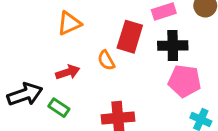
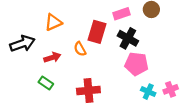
black cross: (173, 46) -> (128, 38), turned 30
black arrow: (25, 94) -> (22, 44), moved

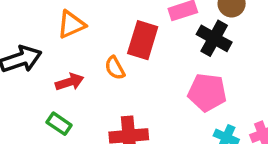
black cross: (128, 38) -> (214, 38), moved

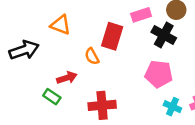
orange triangle: (71, 24) -> (61, 25), turned 45
red arrow: (70, 82) -> (67, 78), moved

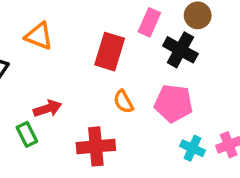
pink rectangle: (141, 15) -> (149, 22), turned -48
orange semicircle: (92, 56) -> (123, 102), moved
green rectangle: (52, 97) -> (27, 134), turned 30

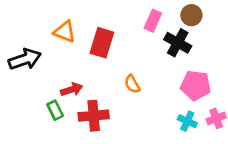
red rectangle: (110, 52) -> (102, 43), moved
pink pentagon: (173, 103) -> (196, 85), moved
red cross: (96, 146) -> (94, 116), moved

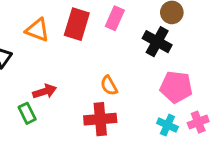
pink rectangle: (153, 21) -> (115, 18), moved
red rectangle: (102, 43) -> (77, 24), moved
red cross: (94, 116) -> (100, 119), moved

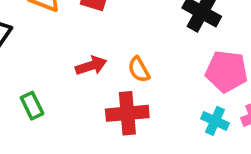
red arrow: (45, 91) -> (91, 66), moved

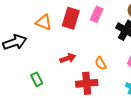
orange semicircle: (139, 69) -> (101, 63), moved

